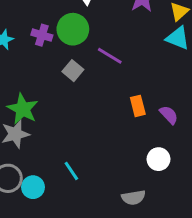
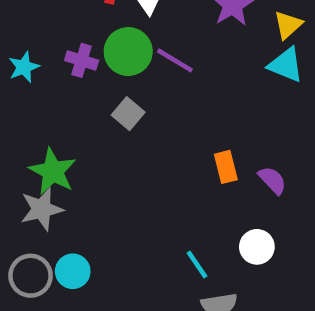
purple line: (110, 56) -> (175, 60), moved
cyan line: (71, 171) -> (197, 265), moved
cyan circle: (33, 187) -> (73, 271), moved

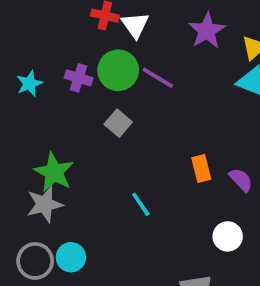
cyan line: (197, 265) -> (141, 204), moved

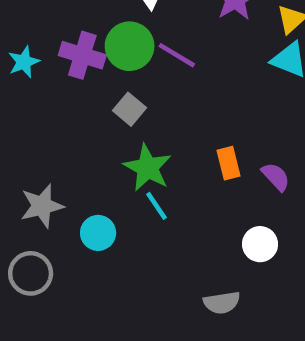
purple cross: (79, 78) -> (82, 55), size x1.4
green star: (54, 172) -> (148, 168), moved
cyan circle: (71, 257) -> (98, 233), moved

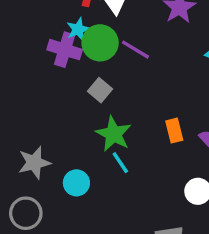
cyan star: (24, 62) -> (78, 29), moved

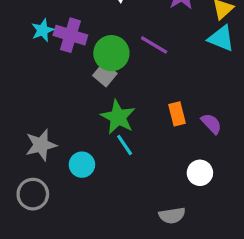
cyan star: (78, 29) -> (43, 30), moved
green circle: (100, 43) -> (111, 53), moved
purple line: (135, 50) -> (154, 45), moved

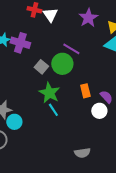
green circle: (111, 53) -> (62, 64), moved
cyan circle: (82, 165) -> (14, 122), moved
white circle: (200, 173) -> (99, 111), moved

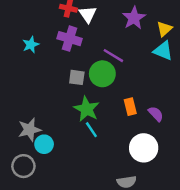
purple cross: (20, 43) -> (70, 39), moved
gray square: (41, 67) -> (77, 77), turned -32
white circle: (99, 111) -> (144, 148), moved, size x1.5

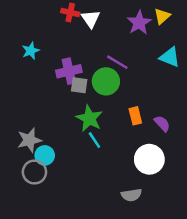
yellow triangle: (164, 29) -> (162, 16), moved
purple cross: (70, 39) -> (69, 71), moved, turned -30
gray circle: (23, 166) -> (34, 172), moved

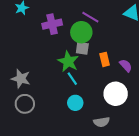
gray square: (79, 85) -> (82, 48), moved
gray star: (29, 140) -> (21, 79), turned 30
cyan circle: (45, 155) -> (75, 103), moved

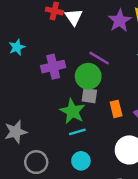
gray star: (21, 79) -> (16, 132), turned -30
cyan line: (72, 79) -> (77, 132), turned -72
gray circle: (25, 104) -> (36, 162), moved

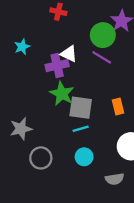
white triangle: (74, 17) -> (69, 54), moved, turned -30
green circle: (88, 76) -> (103, 35), moved
gray square: (89, 96) -> (81, 108), moved, size x1.5
green star: (72, 111) -> (62, 94), moved

